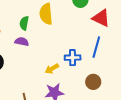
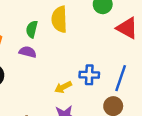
blue line: (96, 47) -> (121, 78), moved

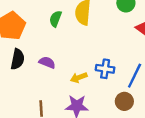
purple semicircle: (28, 52) -> (47, 62), moved

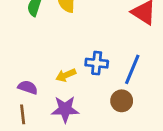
purple semicircle: (47, 62) -> (28, 87), moved

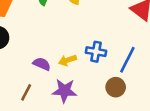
purple semicircle: (28, 87) -> (42, 64), moved
brown line: (23, 114) -> (26, 92), turned 30

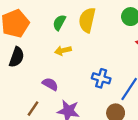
yellow arrow: (67, 60) -> (63, 51), moved

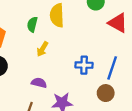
yellow arrow: (63, 51) -> (42, 49), turned -32

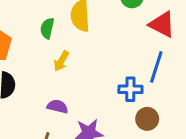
blue cross: (84, 65) -> (130, 89), moved
blue line: (112, 68) -> (156, 67), moved

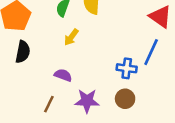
brown circle: (147, 119) -> (125, 99), moved

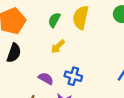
blue cross: (127, 68) -> (73, 76), moved

